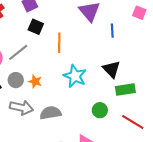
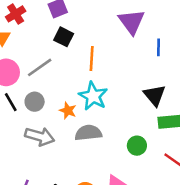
cyan star: (75, 76) -> (93, 96), moved
orange star: (35, 81) -> (68, 111), moved
gray semicircle: (51, 113) -> (88, 133), moved

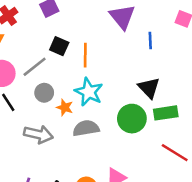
black square: (64, 37) -> (59, 46), moved
gray circle: (35, 102) -> (44, 93), moved
green circle: (137, 146) -> (132, 119), moved, size x1.5

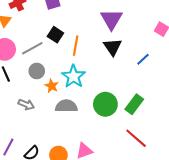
blue line: (150, 41) -> (143, 59), moved, turned 40
black triangle: (149, 88) -> (113, 47), moved
green rectangle: (166, 113) -> (134, 104), turned -54
gray arrow: (38, 134) -> (26, 105), size x0.7

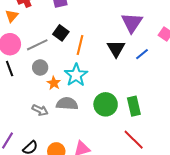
purple triangle: (111, 19) -> (132, 23), moved
blue line: (143, 59) -> (142, 54), moved
green rectangle: (134, 104) -> (134, 106), turned -54
gray arrow: (26, 105) -> (40, 110), moved

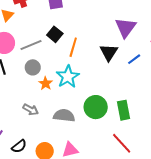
gray semicircle: (67, 104) -> (64, 116), moved

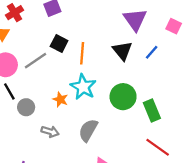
gray circle: (33, 67) -> (26, 107), moved
green circle: (96, 107) -> (123, 97), moved
gray semicircle: (64, 116) -> (88, 130), turned -55

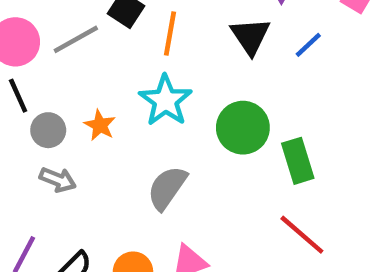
orange star: (60, 99) -> (100, 125), moved
gray arrow: (50, 132) -> (58, 180), moved

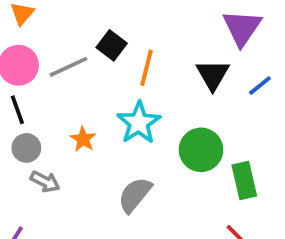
gray circle: (48, 130) -> (26, 148), moved

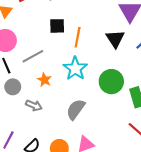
black square: (112, 45) -> (57, 26), turned -35
gray line: (68, 67) -> (33, 56), moved
gray arrow: (45, 182) -> (34, 106), moved

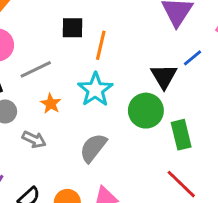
black triangle: (115, 39) -> (164, 76), moved

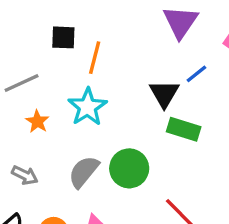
green circle: (146, 111) -> (129, 168), moved
green rectangle: (181, 135) -> (184, 129), moved, turned -60
gray arrow: (34, 140) -> (25, 175), moved

